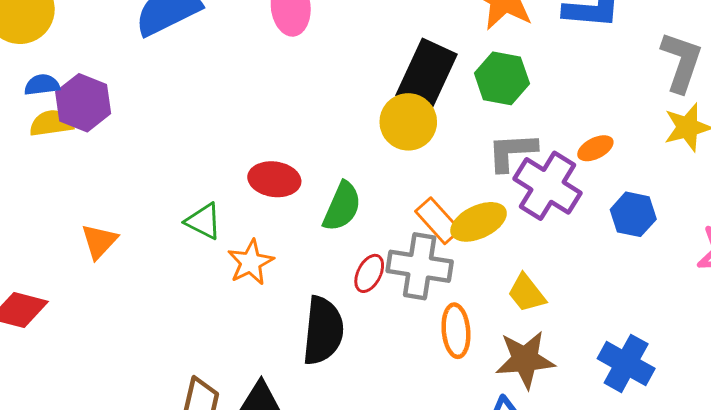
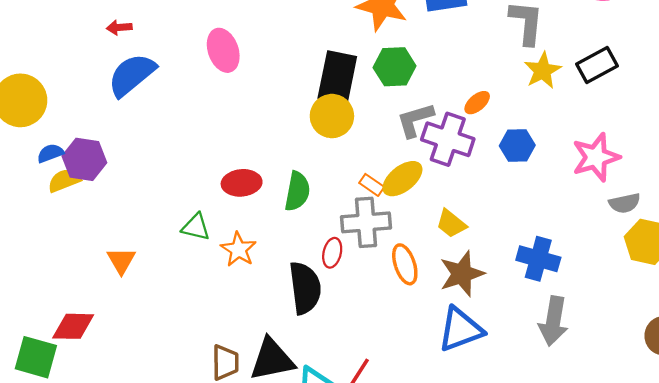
orange rectangle: (438, 221) -> (372, 185), size x0.7
red ellipse: (369, 273) -> (332, 253), moved

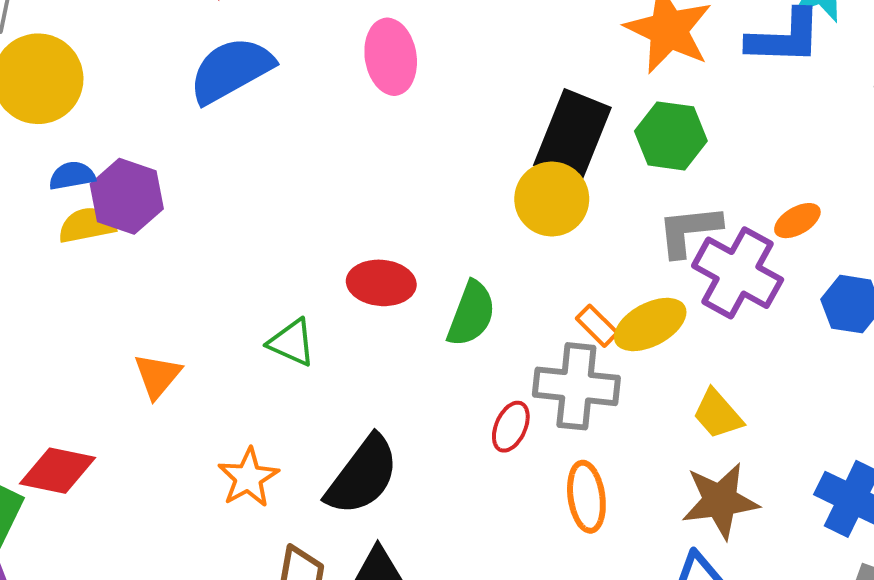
orange star: (238, 249) -> (248, 478), moved
orange ellipse: (405, 264) -> (586, 497), moved
black semicircle: (305, 288) -> (362, 475), moved, turned 34

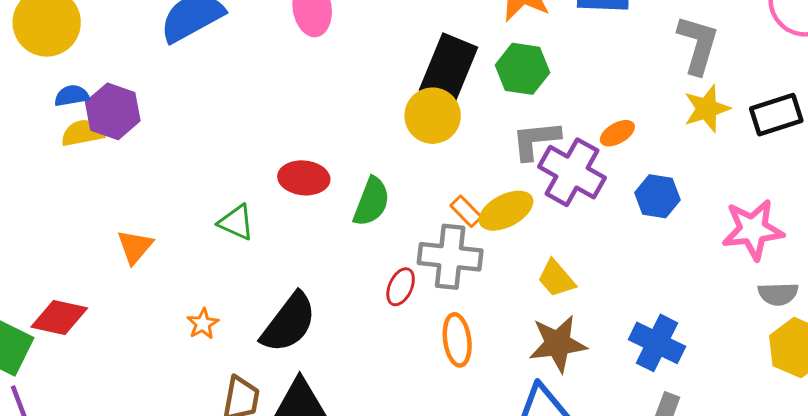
orange star: (248, 478) -> (203, 324), size x0.7

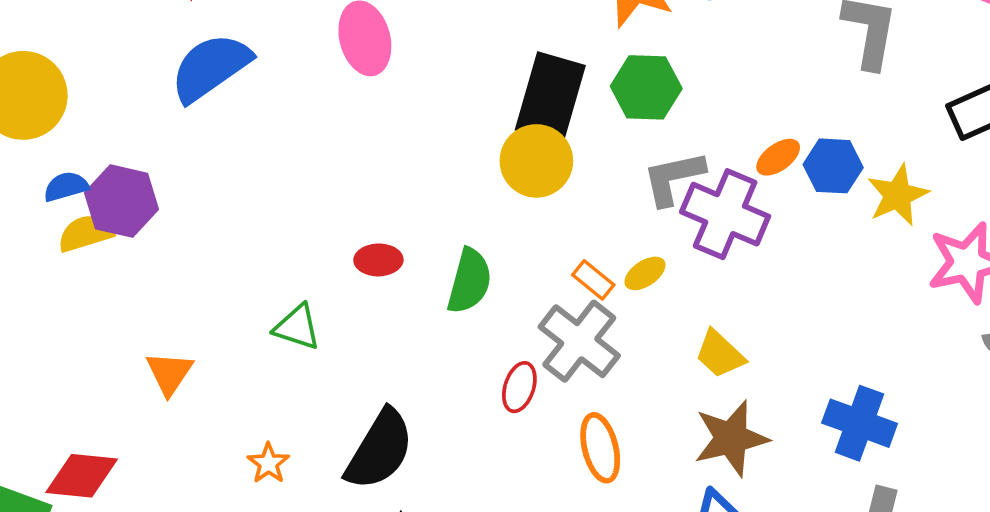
yellow star: (707, 109) -> (898, 195), moved
red ellipse: (304, 178) -> (378, 260), size x0.7
blue hexagon: (657, 196) -> (833, 166), moved
yellow ellipse: (506, 211) -> (645, 273), size x0.6
gray cross: (450, 257) -> (579, 341), turned 38

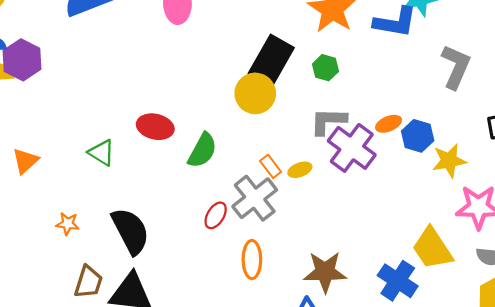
green hexagon: (646, 87) -> (325, 68), size x0.7
red ellipse: (378, 260) -> (155, 127), size x1.4
yellow trapezoid: (720, 354) -> (432, 249), moved, size x1.5
black semicircle: (380, 450) -> (130, 231), turned -72
orange star: (268, 463) -> (68, 224), turned 30

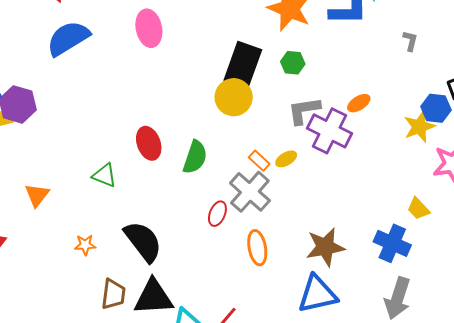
gray L-shape: (456, 67) -> (410, 41), size x0.5
red ellipse: (155, 127) -> (149, 143), turned 68
blue hexagon: (418, 136) -> (436, 108), moved
yellow trapezoid: (432, 249) -> (418, 209), size x0.6

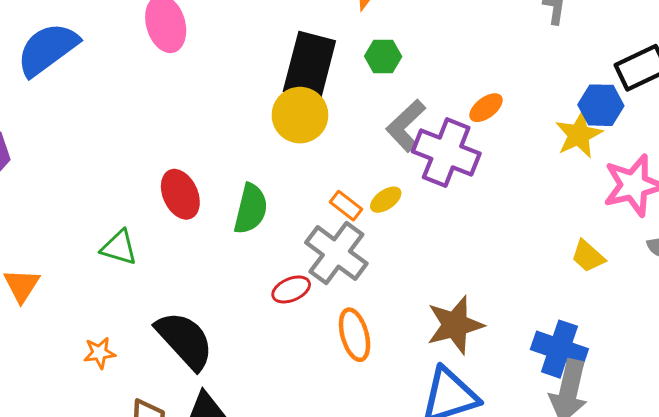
gray L-shape: (304, 110) -> (406, 126), turned -30
red ellipse: (217, 214) -> (291, 289), turned 50
blue cross: (392, 243) -> (559, 349), moved

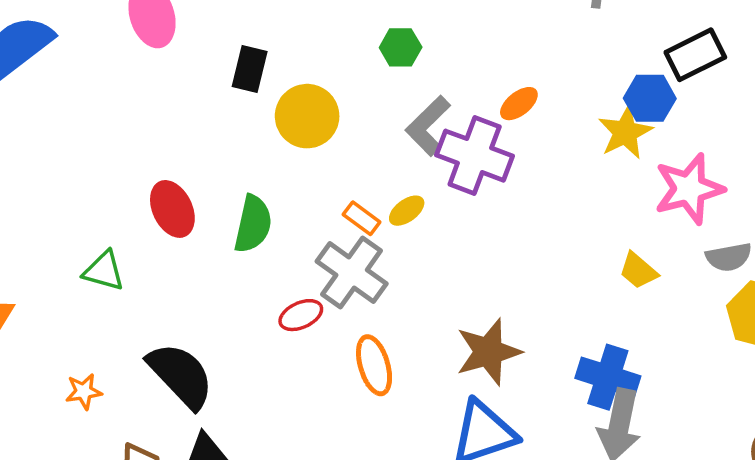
black rectangle: (309, 66) -> (250, 69), moved, size x0.6

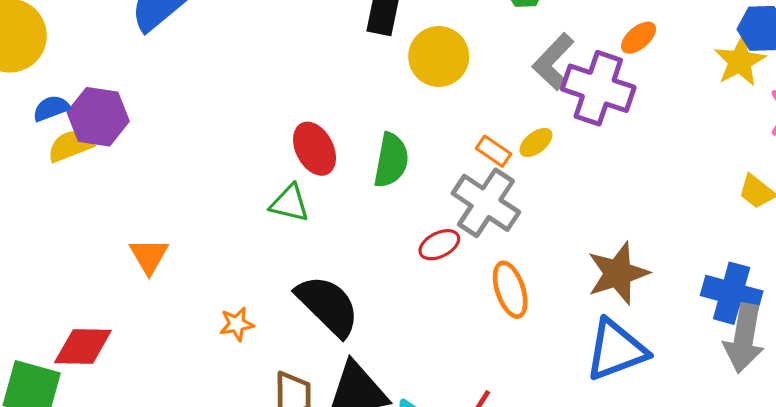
green triangle: (104, 271) -> (290, 203), moved

